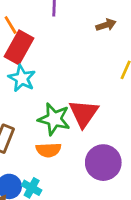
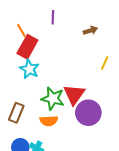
purple circle: (103, 163) -> (88, 113), moved

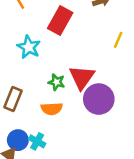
red rectangle: (27, 47) -> (60, 21), moved
green star: (53, 98) -> (56, 82), size x0.6

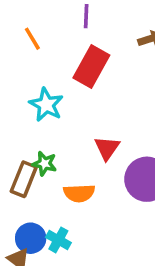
red triangle: (82, 77) -> (107, 148), moved, size x0.7
green star: (56, 82) -> (45, 164), moved

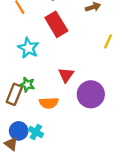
red rectangle: (91, 66) -> (56, 24), turned -60

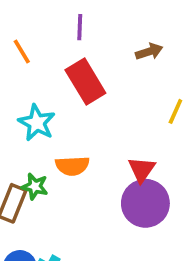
red triangle: (66, 75) -> (142, 170), moved
orange semicircle: (49, 103) -> (72, 166), moved

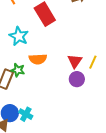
yellow line: (175, 111) -> (93, 62), moved
purple circle: (145, 203) -> (77, 79), size x0.6

